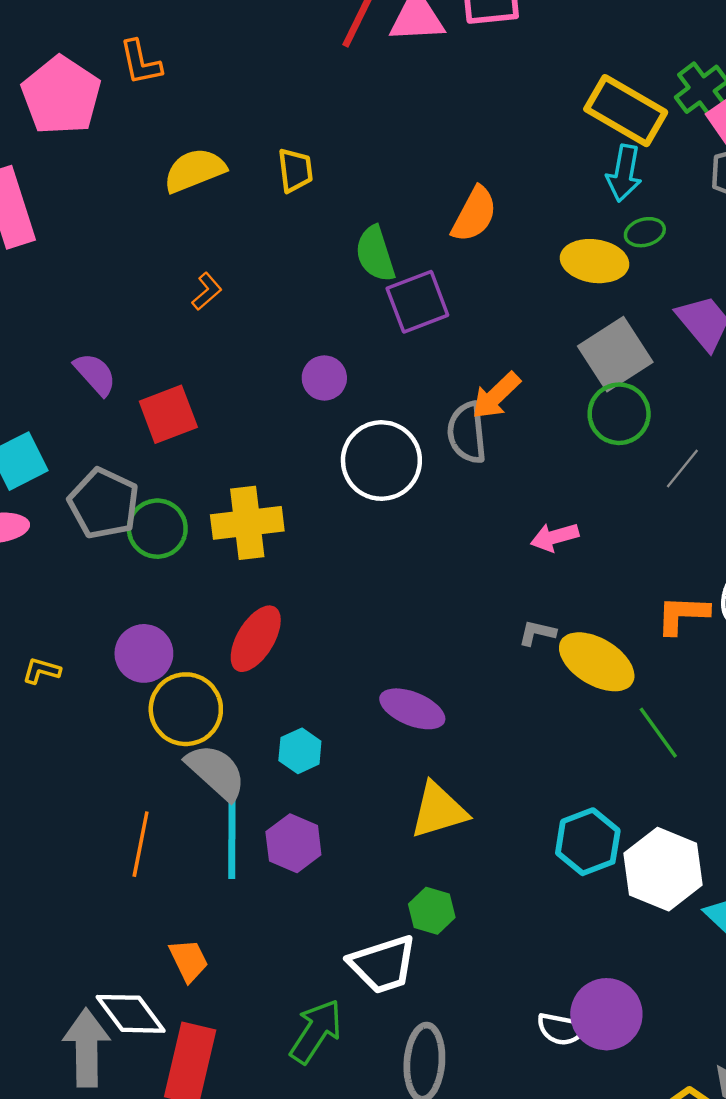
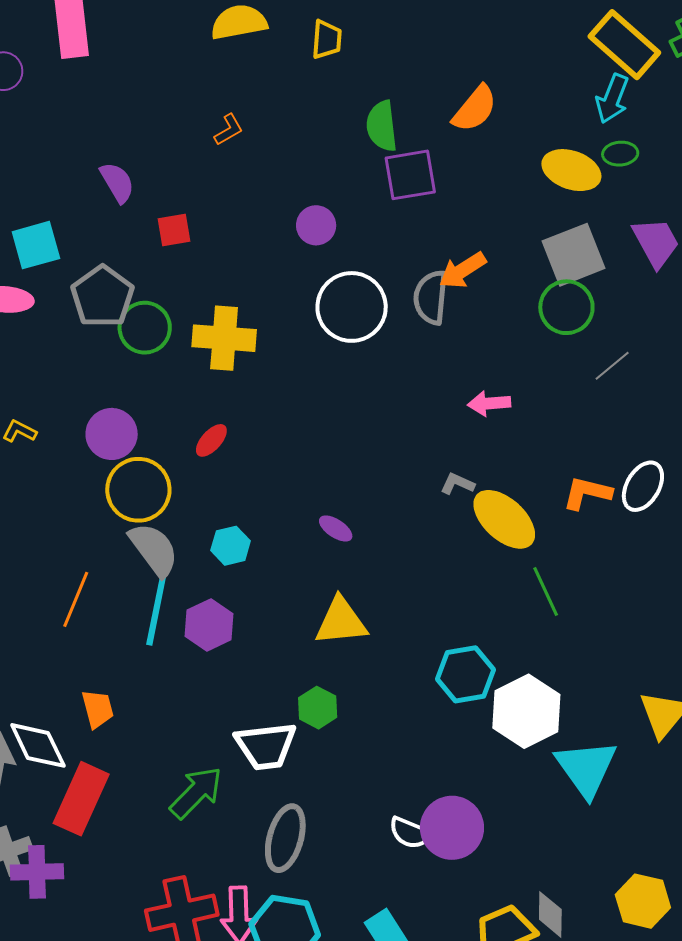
red square: (168, 414) -> (174, 230), size x0.7
red ellipse: (256, 639) -> (211, 440), size x0.6
purple ellipse: (412, 709) -> (336, 528), size x0.6

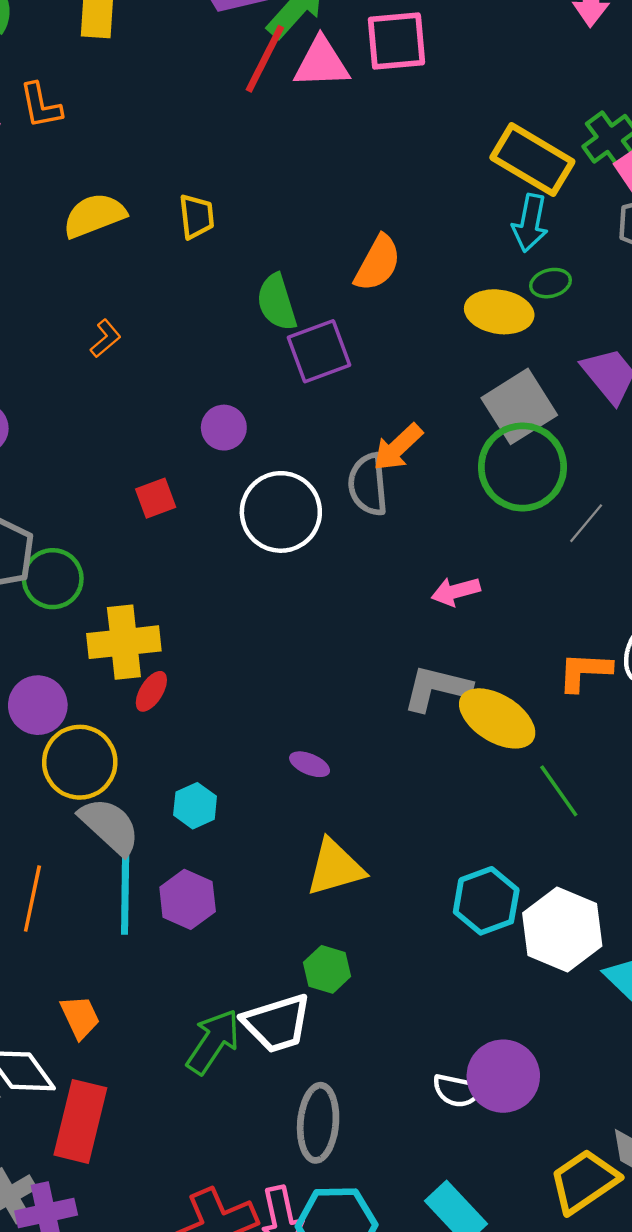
red square: (174, 230) -> (156, 498), moved
green circle: (566, 307) -> (522, 467), size x1.4
yellow cross: (224, 338) -> (124, 642), moved
gray L-shape: (457, 484) -> (437, 688), size x1.8
green arrow: (196, 793) -> (213, 1042), moved

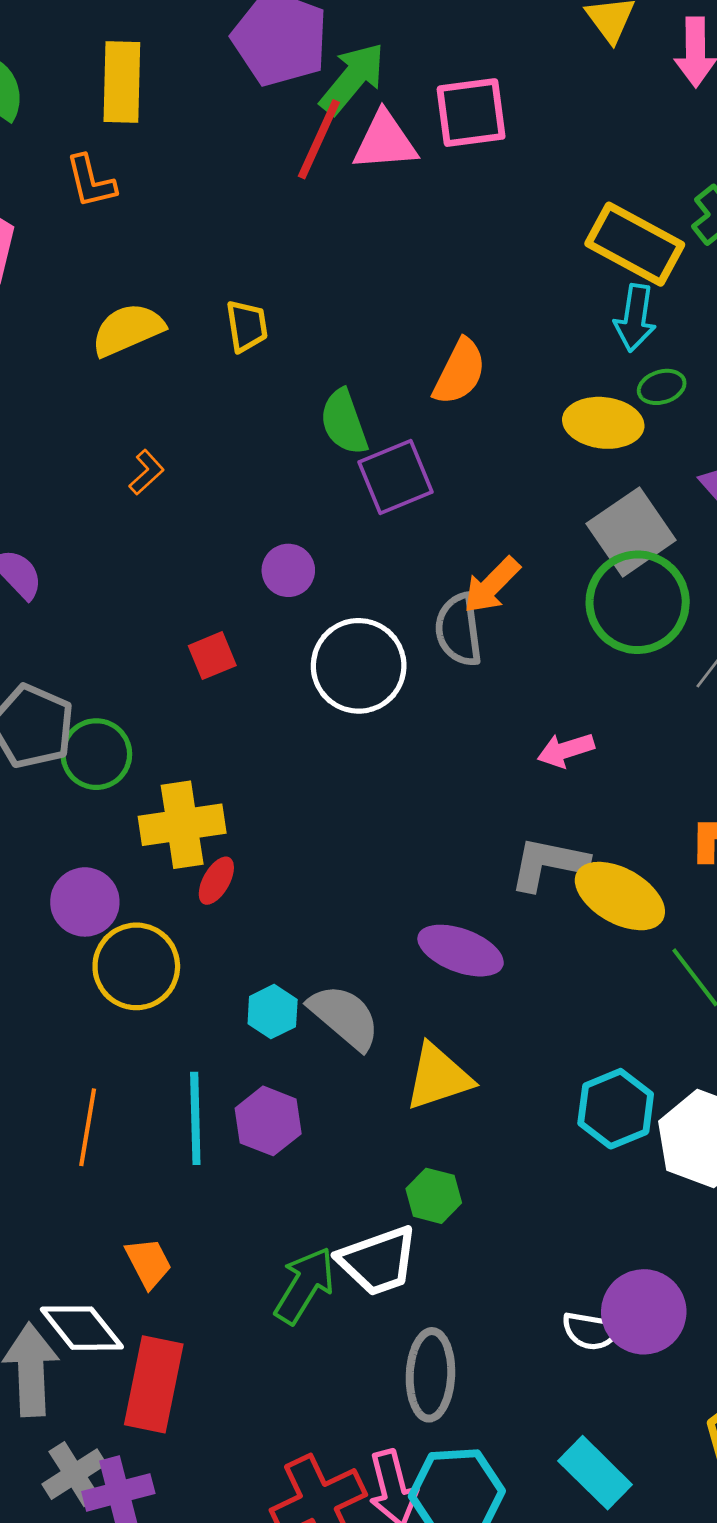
orange L-shape: (41, 106) -> (91, 181), moved
purple ellipse: (310, 764) -> (461, 951), moved, size x1.8
gray semicircle: (110, 826) -> (344, 1017), moved

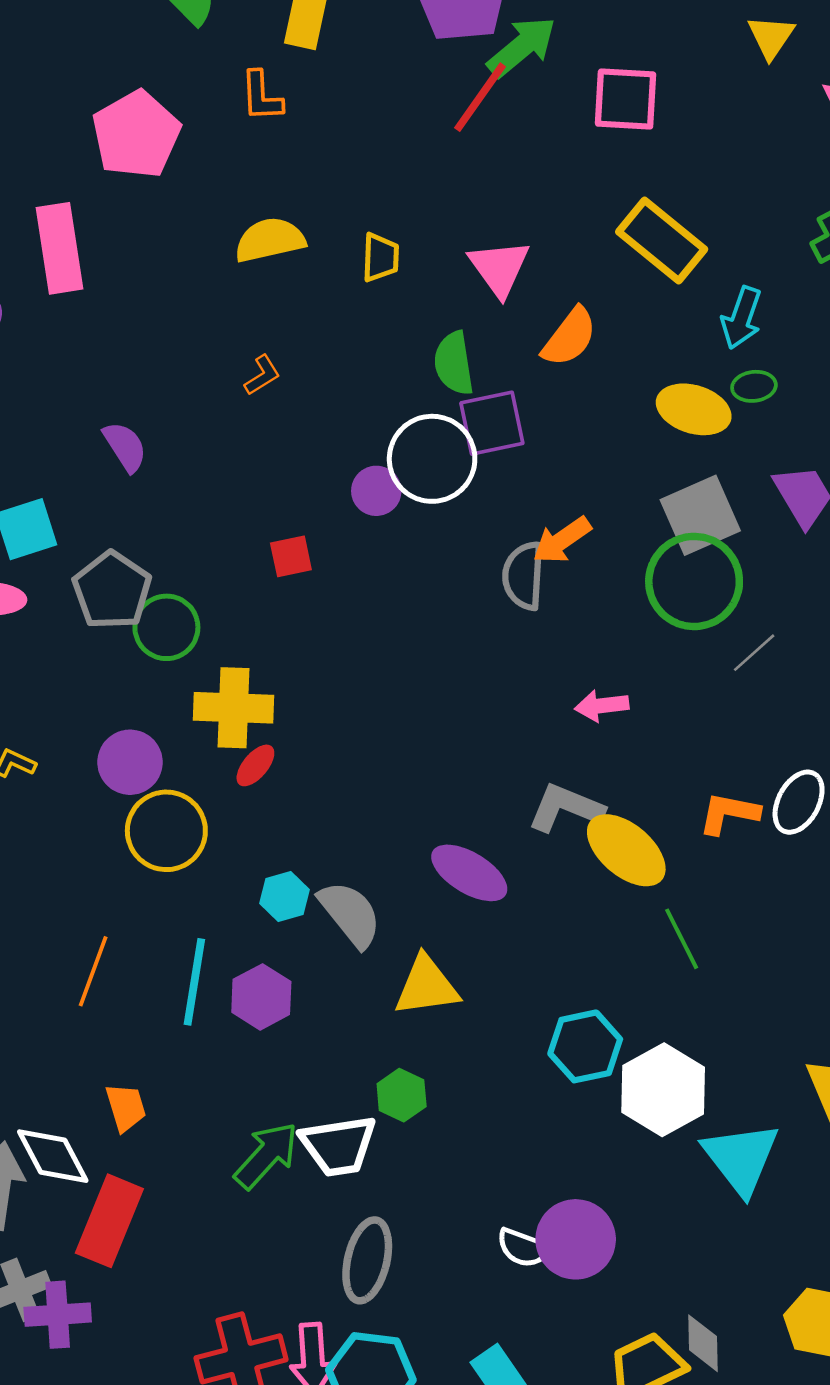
pink triangle: (385, 141) -> (499, 268), moved, turned 48
yellow rectangle: (635, 244) -> (662, 240), moved
white circle: (359, 666) -> (432, 459), moved

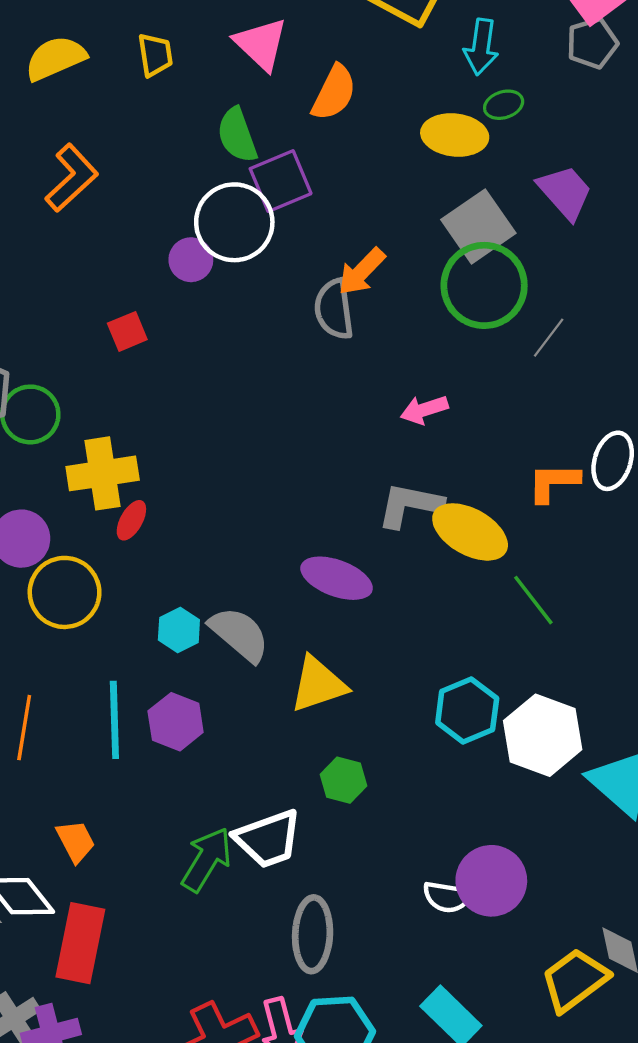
orange L-shape: (262, 375) -> (72, 178), size x1.8
green hexagon: (402, 1095) -> (344, 780), moved

